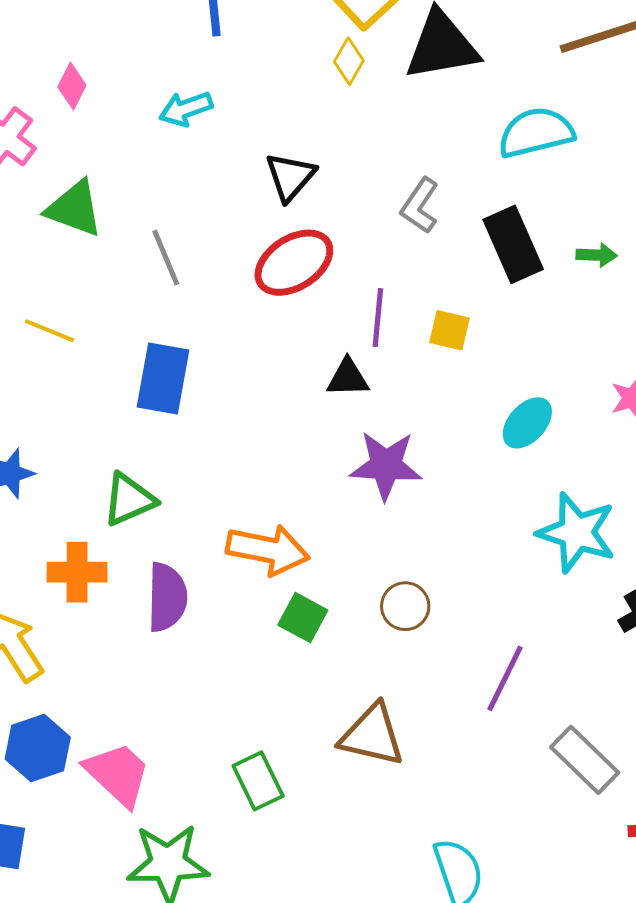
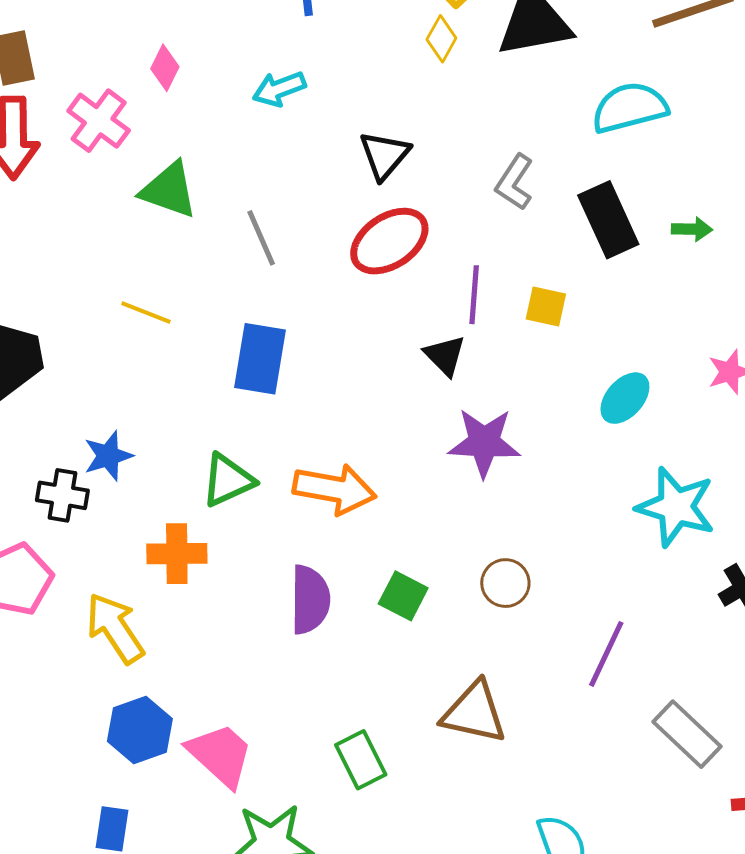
black triangle: (348, 378) -> (445, 355), turned 48
orange arrow: (268, 550) -> (334, 489), moved
purple semicircle: (167, 597) -> (310, 600), moved

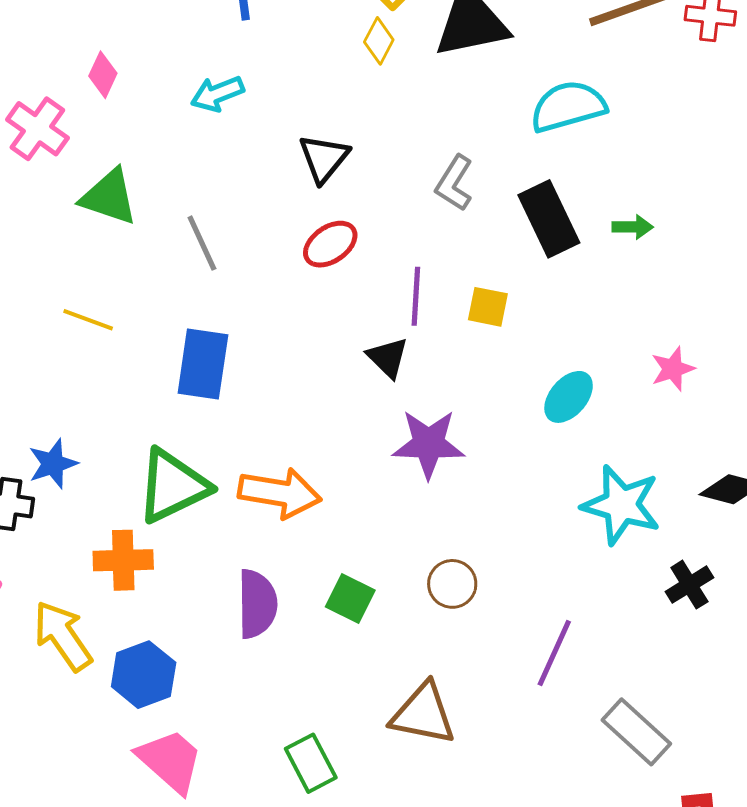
red ellipse: (389, 241) -> (330, 244), size x0.7
green triangle: (228, 480) -> (173, 486), size x1.4
blue hexagon: (140, 730) -> (144, 675), moved

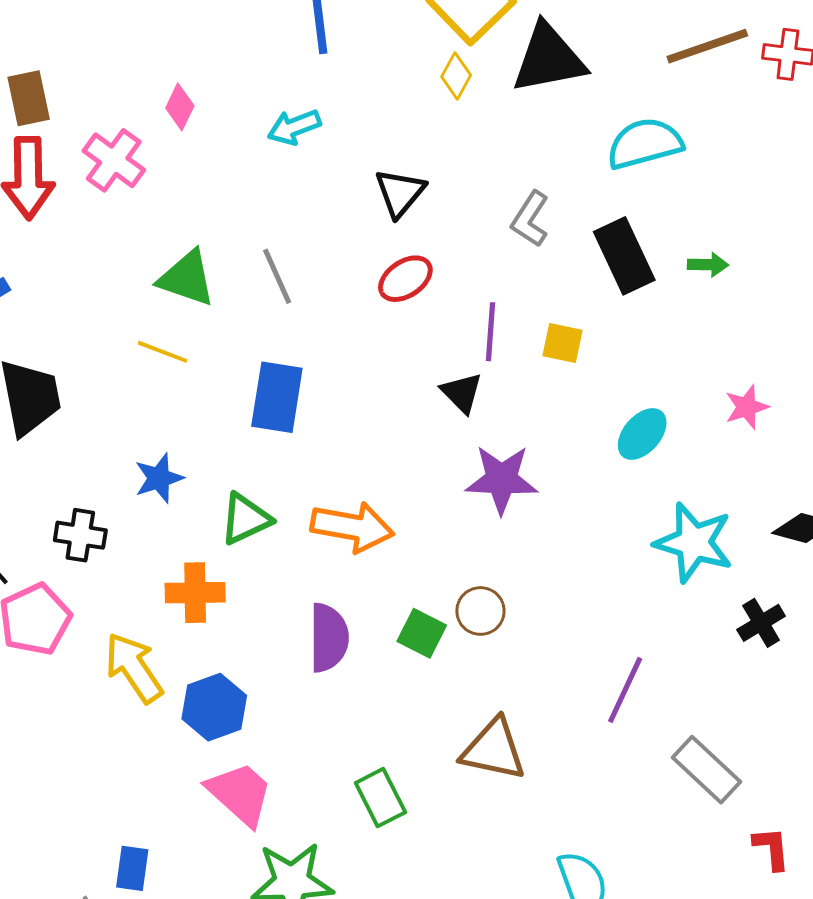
green triangle: (109, 197) -> (187, 278), moved
blue star: (53, 464) -> (159, 478), moved
green triangle: (173, 486) -> (246, 519), size x0.7
brown circle: (452, 584) -> (480, 611), moved

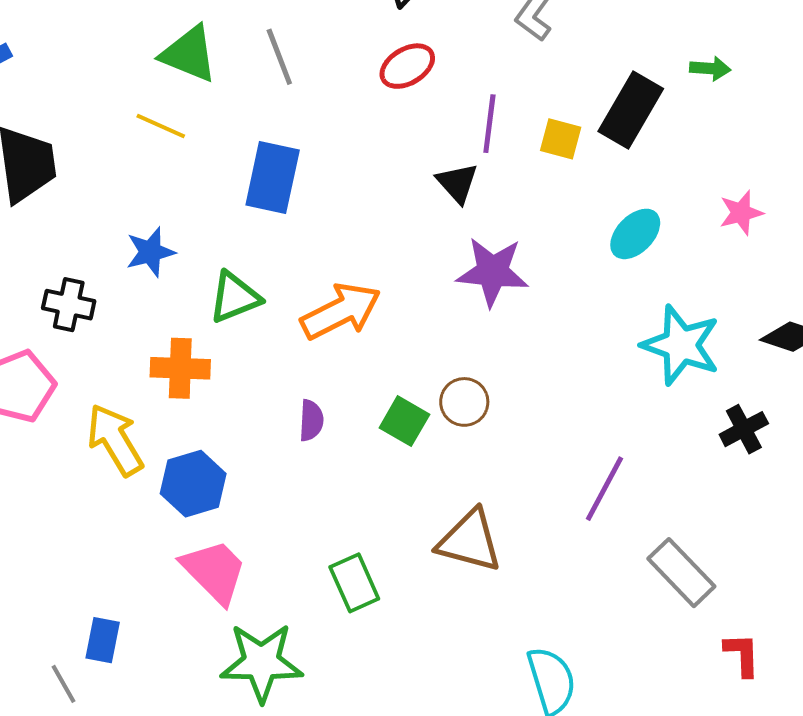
black rectangle: (624, 256) -> (631, 110), moved, turned 52
orange arrow: (352, 527) -> (341, 311), turned -40
purple semicircle: (329, 638) -> (311, 420), size x0.6

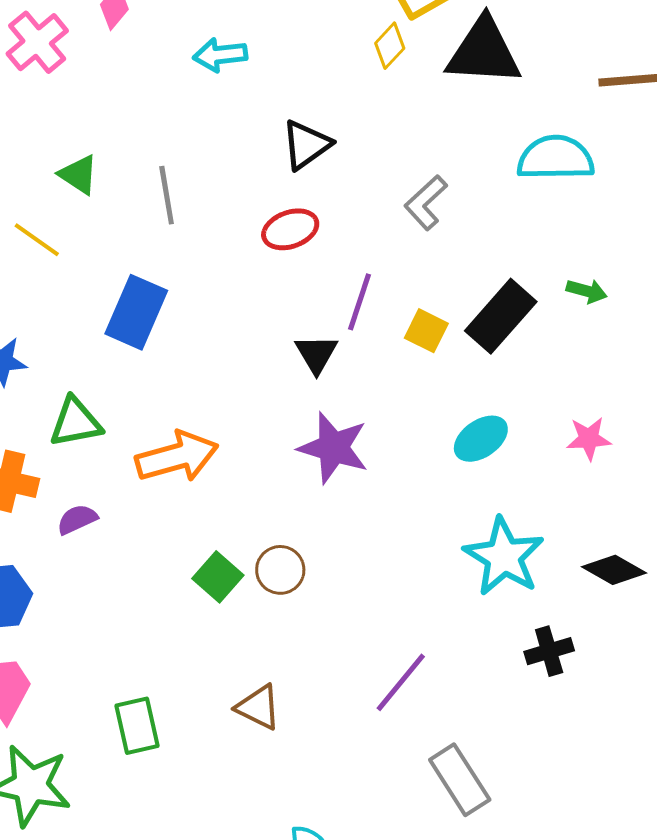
green triangle: (189, 54) -> (78, 175), size x0.7
purple semicircle: (311, 420) -> (77, 519), moved, turned -129
brown triangle: (470, 541) -> (258, 707), size x0.7

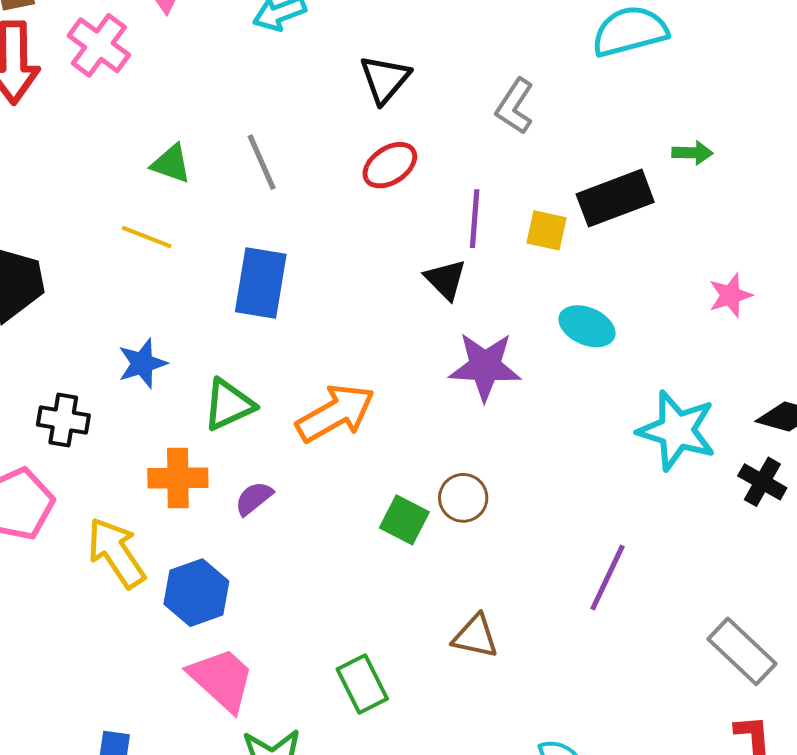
black rectangle: (501, 316) -> (615, 198), turned 42
cyan ellipse: (481, 439) -> (587, 326), moved, turned 72
black cross: (549, 651) -> (762, 482), moved, turned -30
gray rectangle: (460, 780) -> (742, 651), moved

